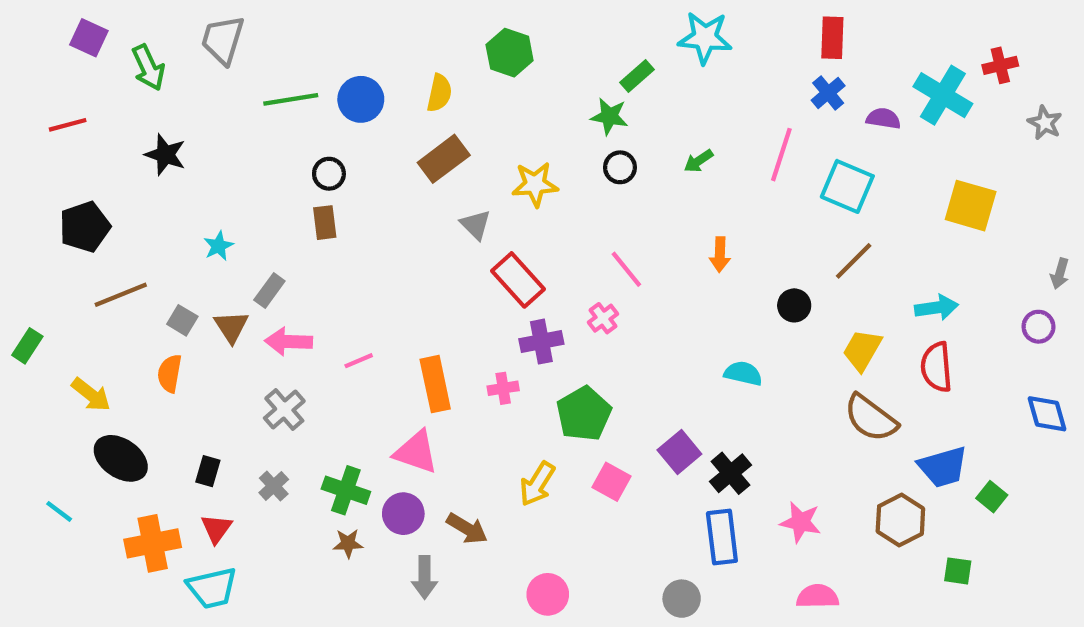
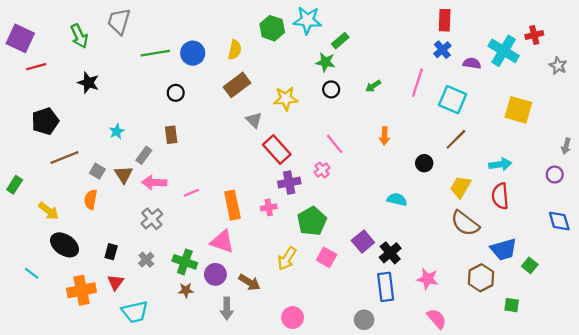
purple square: (89, 38) -> (20, 38), moved, size x1.4
cyan star: (705, 38) -> (307, 20), moved
brown rectangle: (325, 223) -> (171, 135), moved
cyan trapezoid: (212, 588) -> (135, 312), moved
pink semicircle: (818, 596) -> (437, 319), turned 50

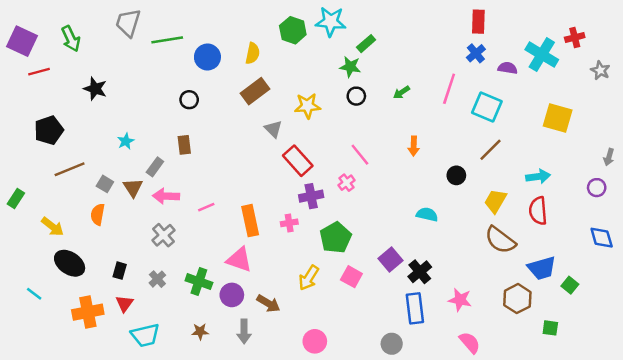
green arrow: (79, 36) -> (71, 39), moved
green line: (155, 53) -> (167, 40), moved
brown star: (186, 290) -> (200, 332), moved

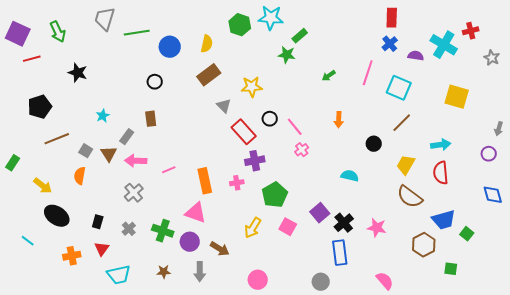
black circle: (356, 96) -> (270, 119), moved
pink cross: (347, 183) -> (302, 150), moved
pink star: (460, 300) -> (377, 228), moved
orange cross: (88, 312) -> (72, 256), size x0.7

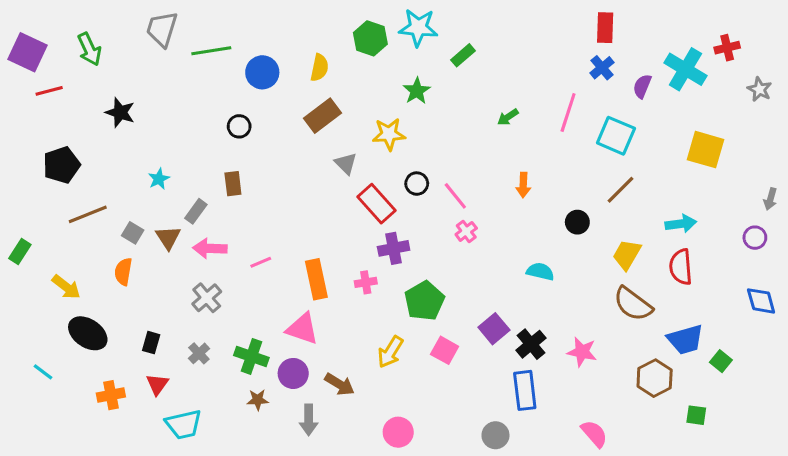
green star: (287, 55) -> (417, 91), moved, turned 30
purple semicircle: (416, 56) -> (642, 86), turned -77
brown star: (164, 272) -> (258, 400), moved

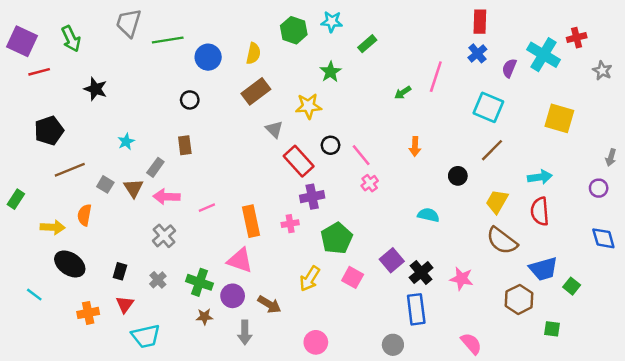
cyan star: (418, 28) -> (332, 22), size x0.7
pink line: (568, 112) -> (436, 77), moved
orange semicircle: (123, 272) -> (84, 215), moved
yellow arrow: (66, 287) -> (53, 227), turned -35

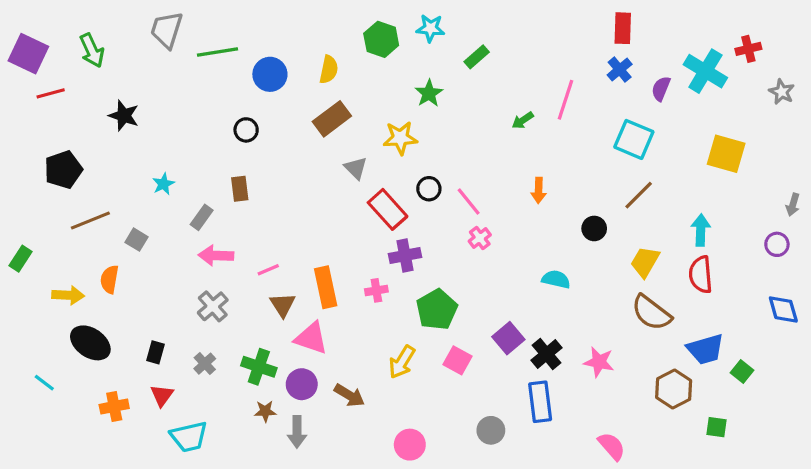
cyan arrow: (540, 177) -> (701, 230), turned -80
brown triangle: (133, 188) -> (283, 305), moved
gray arrow: (245, 333) -> (297, 432), moved
gray circle: (393, 345) -> (491, 430), moved

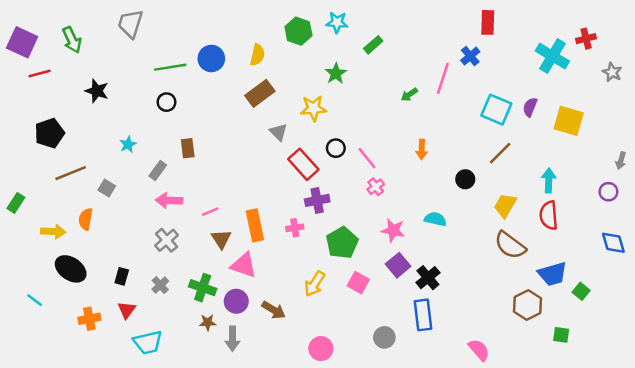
green line: (218, 52) -> (170, 67), moved
blue cross: (620, 70) -> (470, 56), moved
purple semicircle: (661, 89) -> (530, 107), moved
black circle: (246, 130) -> (167, 102), moved
pink star: (599, 362) -> (393, 230), moved

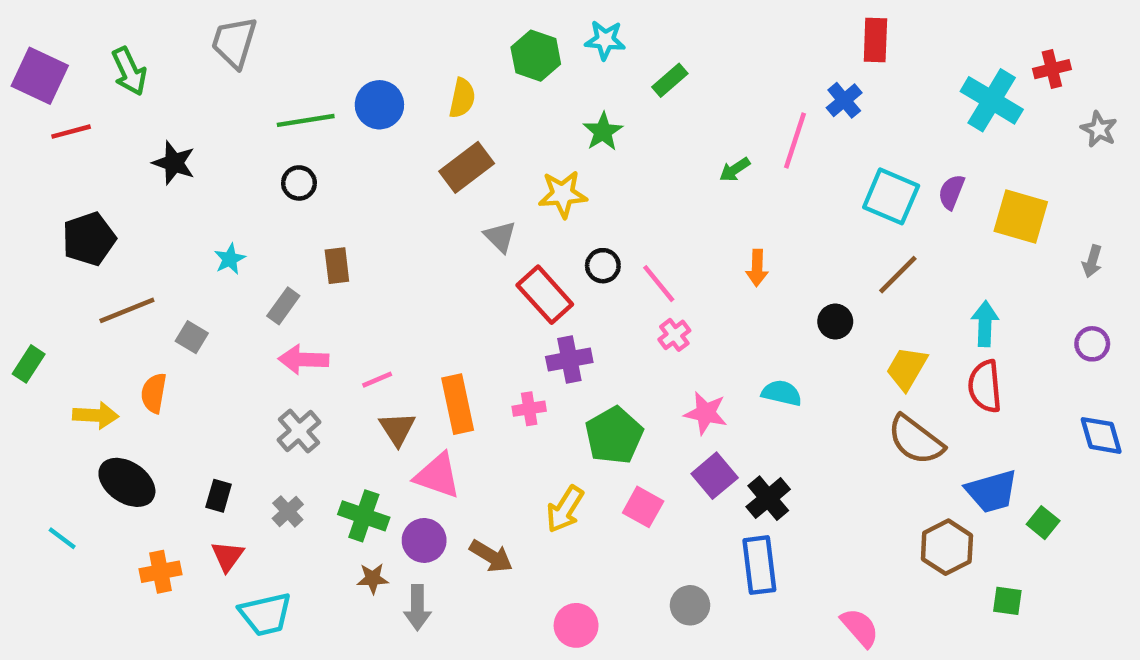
gray arrow: (621, 161) -> (1092, 261), moved

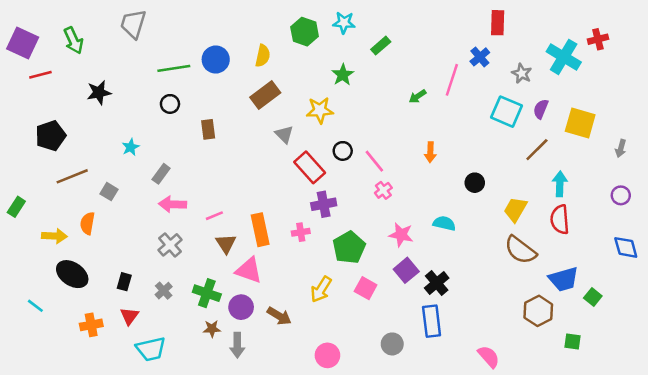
gray star: (1099, 129) -> (522, 73), moved
black star: (174, 163) -> (99, 93), turned -30
brown rectangle: (337, 266) -> (208, 129), moved
brown line: (898, 275) -> (537, 150), moved

